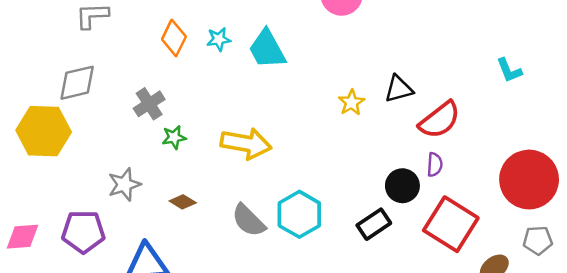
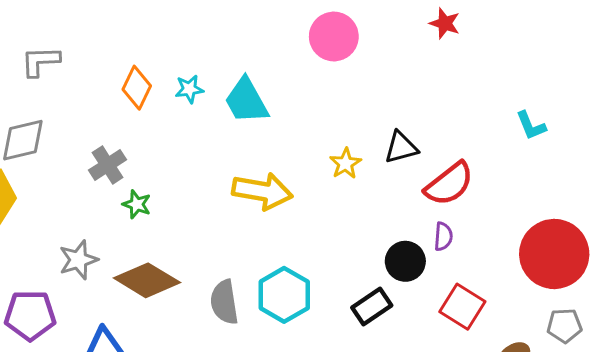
green star: (174, 137) -> (137, 204), turned 30
yellow arrow: (246, 144) -> (262, 191), moved
brown diamond: (183, 202) -> (147, 280), size x2.0
gray semicircle: (248, 220) -> (224, 302), turned 36
red square: (451, 224) -> (462, 307), size x0.7

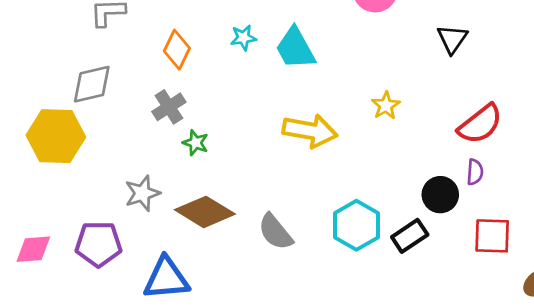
orange diamond: (137, 88) -> (177, 50), moved
black triangle: (401, 147) -> (452, 39), moved, turned -40
cyan hexagon: (284, 295) -> (356, 225), moved
gray semicircle: (224, 302) -> (275, 232), turned -30
red square: (462, 307) -> (492, 236), turned -30

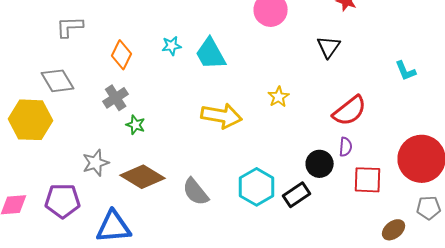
gray diamond: (92, 84) -> (58, 81), turned 72
red square: (492, 236) -> (368, 180), moved

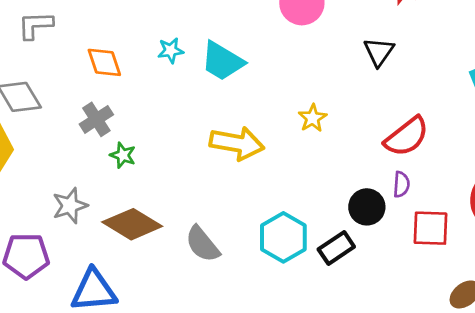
cyan trapezoid: (211, 54) -> (222, 61), turned -30
orange diamond: (122, 55) -> (104, 62), turned -44

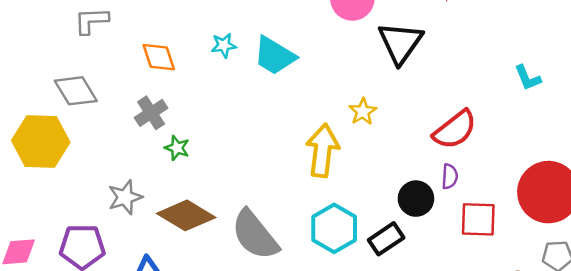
black triangle: (379, 52) -> (400, 43), moved, size x1.5
yellow arrow: (237, 143) -> (322, 151), moved, turned -93
gray semicircle: (202, 244) -> (255, 235), size x1.4

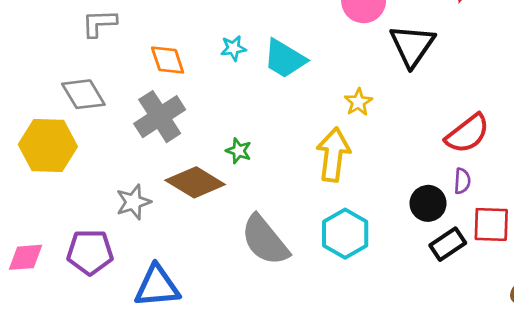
yellow star: (363, 112) -> (358, 102), moved
gray cross: (151, 113) -> (160, 117), size x1.5
green star: (177, 148) -> (239, 151), moved
brown diamond: (186, 215) -> (195, 182), moved
black rectangle: (386, 239) -> (448, 244), moved

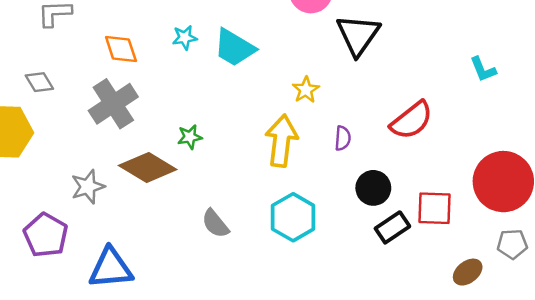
gray diamond: (83, 94) -> (39, 82), size x0.7
green star: (239, 151) -> (190, 137), turned -30
purple semicircle: (462, 181) -> (343, 138), moved
gray semicircle: (265, 240) -> (215, 224), size x0.6
purple pentagon: (90, 252) -> (46, 235), turned 30

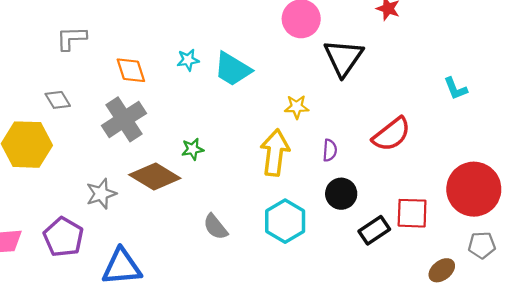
yellow star: (306, 90) -> (297, 107), turned 30
black circle: (373, 188) -> (341, 194), moved

